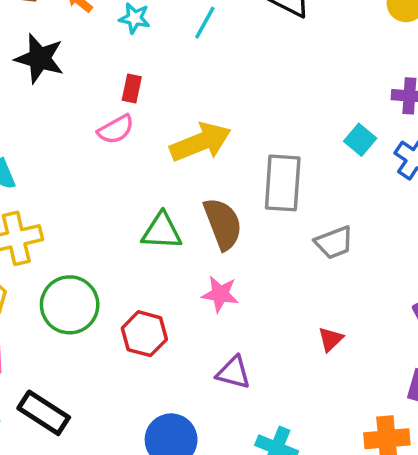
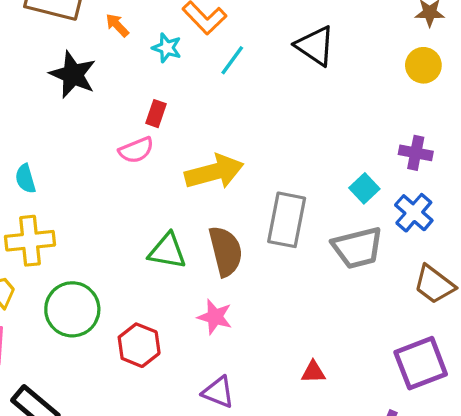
gray trapezoid: (334, 242) -> (357, 248), moved, size x1.4
red triangle: (331, 339) -> (313, 372), turned 35

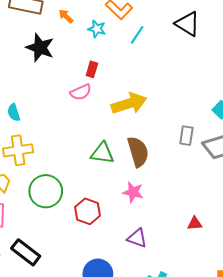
gray rectangle: (287, 220) -> (186, 136), moved, size x0.6

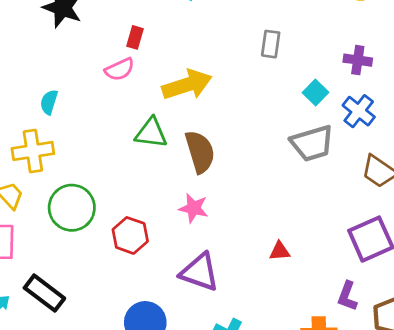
cyan semicircle: (14, 113) -> (49, 102), moved, turned 36
gray rectangle: (186, 136) -> (271, 44), moved
green triangle: (102, 153) -> (151, 133), moved
purple triangle: (137, 238) -> (200, 272), size x1.4

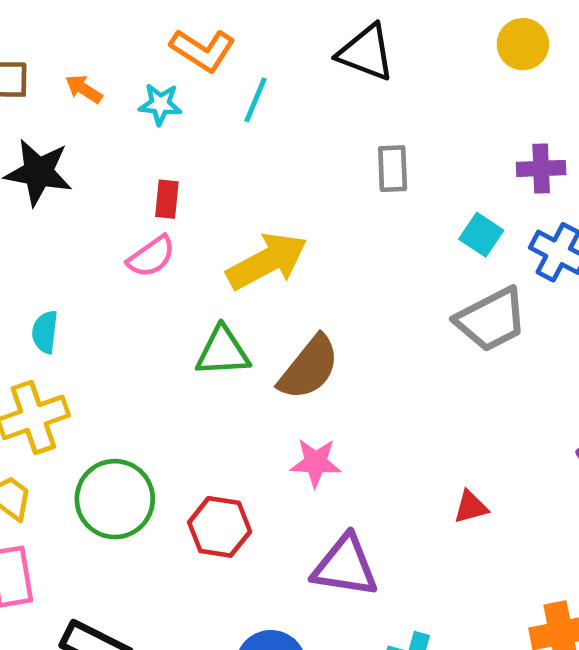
brown semicircle: (200, 152) -> (309, 368), turned 66

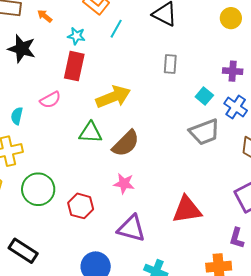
cyan star: (160, 104) -> (76, 36), moved
red rectangle: (167, 199) -> (74, 66), size x1.8
pink semicircle: (151, 256) -> (50, 100), moved
red triangle: (471, 507) -> (187, 210), size x2.0

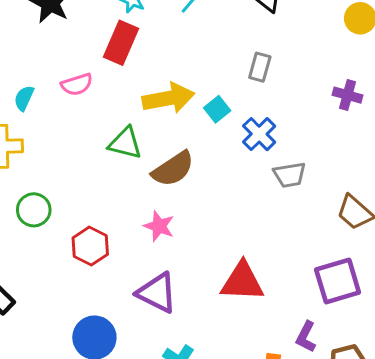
cyan square: (204, 96) -> (217, 109), moved
blue cross: (236, 107) -> (259, 134), moved
gray trapezoid: (204, 132) -> (290, 175), size x0.7
green circle: (38, 189) -> (34, 210), size x0.7

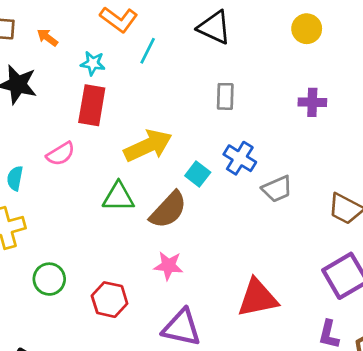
cyan square: (217, 109) -> (198, 174), moved

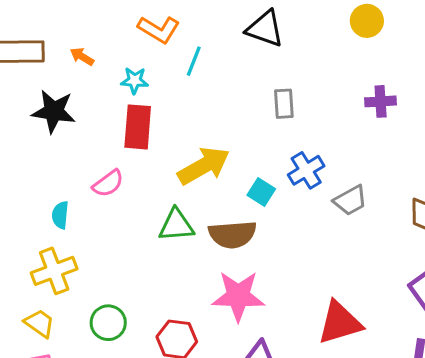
blue cross: (240, 158) -> (306, 170), turned 32
brown semicircle: (168, 210) -> (232, 234), turned 48
pink star: (168, 266) -> (238, 296), size x1.6

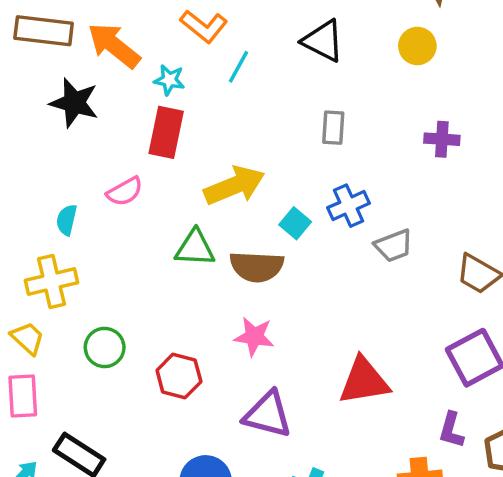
yellow circle: (367, 21) -> (417, 46), moved
orange arrow: (82, 57) -> (114, 45), size x2.0
pink star: (238, 296) -> (254, 336), size x0.7

